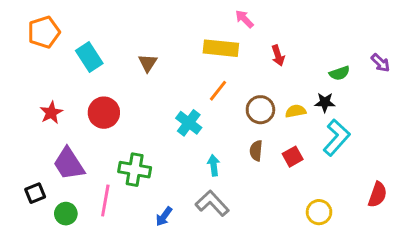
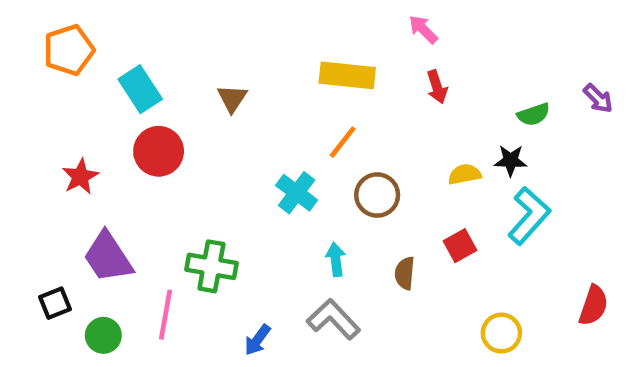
pink arrow: (244, 19) -> (423, 29), moved
brown circle: (260, 110) -> (377, 195), moved
red circle: (104, 113) -> (159, 151), moved
brown semicircle: (256, 151) -> (405, 273), moved

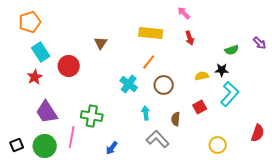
cyan rectangle: (140, 89) -> (41, 52), moved
black square: (55, 303) -> (17, 145), moved
gray L-shape: (333, 319) -> (158, 139), moved
green circle: (103, 335) -> (45, 146), size x1.5

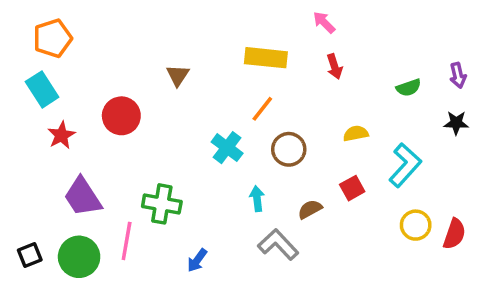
purple arrow: (260, 43) -> (458, 75), turned 32
cyan rectangle: (41, 52) -> (42, 89), moved
black star: (222, 70) -> (456, 123), moved
brown semicircle: (176, 119) -> (310, 209), turned 56
yellow circle: (218, 145) -> (416, 225), moved

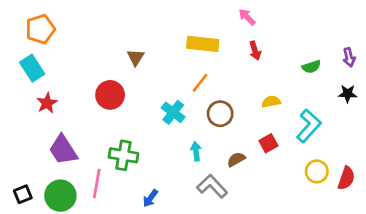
red circle: (121, 116) -> (110, 95), moved

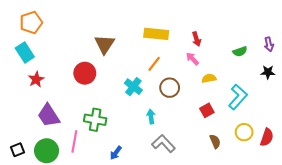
pink arrow: (247, 17) -> (192, 59), moved
brown triangle: (136, 57) -> (104, 44), size x1.5
brown semicircle: (236, 159) -> (215, 141), moved, turned 96

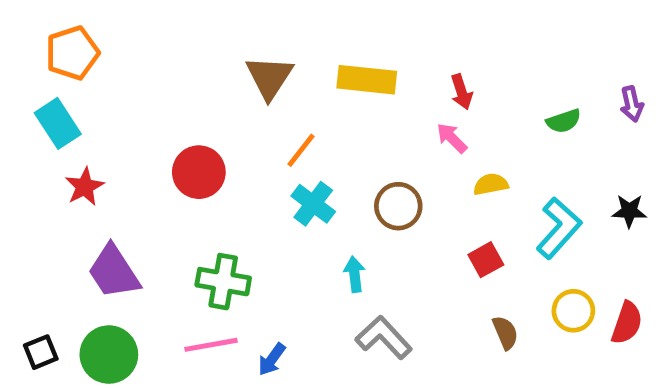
brown triangle: (104, 44) -> (269, 77), moved
orange line: (154, 64) -> (301, 150), moved
black star: (268, 72) -> (629, 211), moved
pink line: (74, 141) -> (211, 345), moved, turned 70

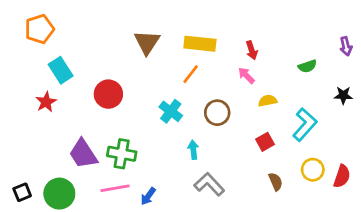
purple arrow: (632, 104) -> (346, 46), moved
cyan rectangle: (58, 123) -> (61, 70), moved
orange line: (301, 150) -> (191, 74), moved
black star: (629, 211) -> (343, 95), moved
purple trapezoid: (114, 272) -> (83, 154), moved

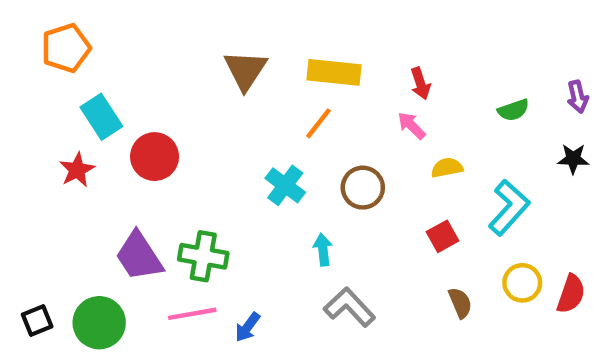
purple arrow: (346, 46) -> (578, 97), moved
red circle: (108, 94) -> (155, 157), moved

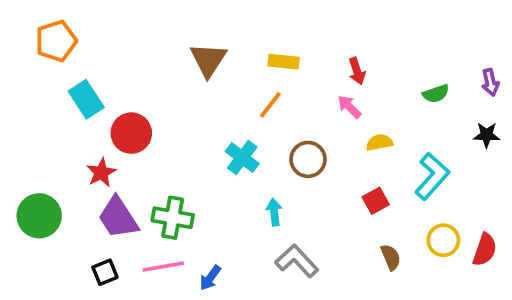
yellow rectangle: (334, 72) -> (284, 62), size x0.7
red star: (77, 170) -> (101, 173), moved
black square: (37, 320) -> (105, 272), moved
green circle: (99, 323) -> (39, 216), moved

